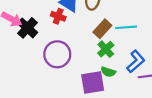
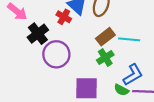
black cross: (27, 28) -> (38, 34), moved
green semicircle: (108, 72) -> (121, 90), moved

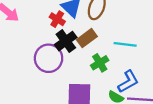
black cross: (38, 34) -> (66, 41), moved
brown rectangle: (105, 37) -> (87, 38), moved

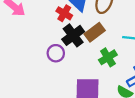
purple circle: (49, 58) -> (56, 53), size x0.6

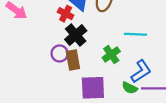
brown rectangle: (95, 32) -> (73, 60), moved, turned -60

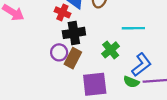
black cross: (76, 35) -> (74, 33), turned 35
brown rectangle: (73, 60) -> (73, 58), turned 42

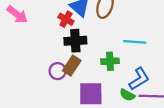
green cross: (111, 50) -> (110, 61), turned 30
purple circle: (59, 52) -> (58, 71), moved

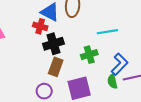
purple circle: (58, 71) -> (44, 91), moved
green semicircle: (127, 95) -> (112, 81), turned 64

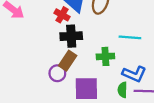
blue L-shape: (120, 64) -> (134, 74), turned 55
purple circle: (44, 91) -> (57, 73), moved

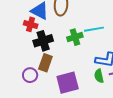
green cross: (105, 56) -> (75, 37), moved
purple circle: (57, 73) -> (30, 75), moved

